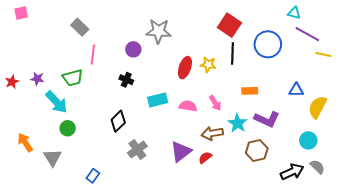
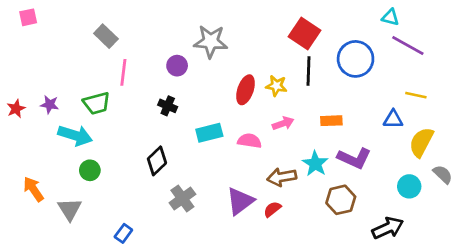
yellow line: (323, 54) -> (416, 95), moved
cyan arrow: (56, 102) -> (75, 135), turned -30
pink arrow: (215, 103) -> (283, 123), moved, turned -77
gray semicircle: (317, 167) -> (443, 174), moved

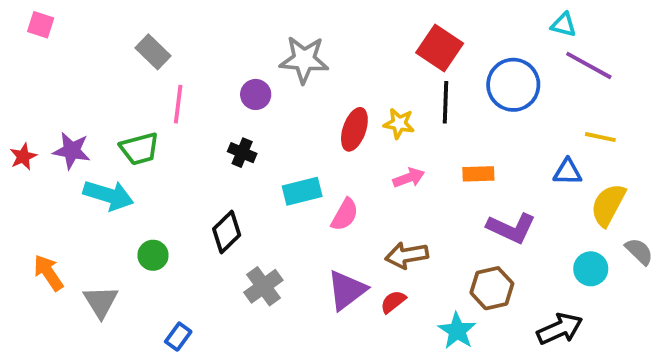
pink square: (28, 17) -> (41, 25), turned 30
purple star: (50, 105) -> (72, 151), size x1.4
pink semicircle: (250, 141) -> (345, 215), moved, turned 110
cyan star: (315, 164) -> (457, 331), moved
green circle: (90, 170) -> (153, 255), moved

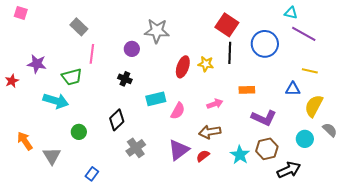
purple star: (72, 151) -> (37, 64), moved
pink arrow: (409, 178) -> (215, 104), moved
brown hexagon: (492, 288) -> (267, 149), moved
cyan star: (457, 331) -> (240, 155), moved

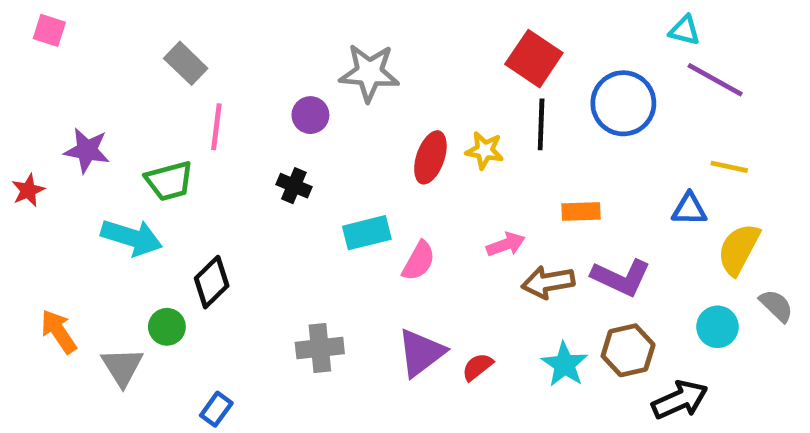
black diamond: (117, 120) -> (212, 282), moved
green circle: (79, 132) -> (167, 327), moved
brown arrow: (210, 132) -> (548, 282), moved
gray cross: (136, 148) -> (320, 348), turned 30

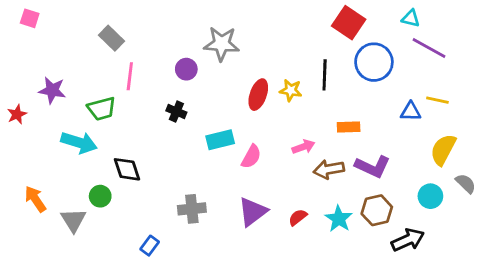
red square: (534, 59) -> (349, 23), moved
blue triangle: (689, 209) -> (411, 111), moved
black diamond: (212, 282) -> (127, 169), turned -64
red semicircle: (477, 367) -> (298, 217), moved
blue rectangle: (216, 409) -> (150, 246), moved

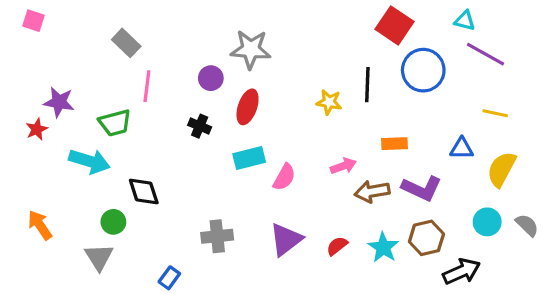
red ellipse: (258, 95) -> (248, 107), moved
blue triangle: (411, 111) -> (462, 148), moved
red star: (17, 114) -> (37, 129), moved
gray semicircle: (466, 183) -> (527, 225), moved
gray triangle: (73, 220) -> (99, 257), moved

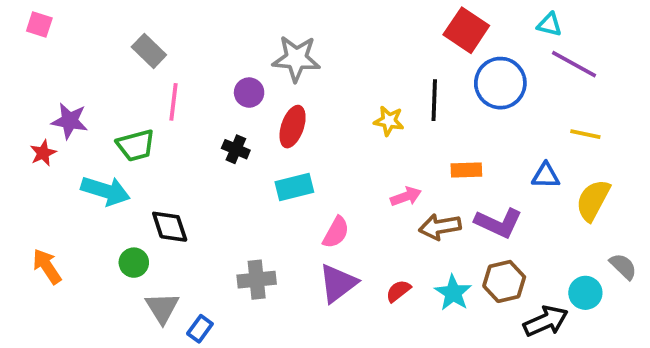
pink semicircle: (284, 177) -> (336, 232), moved
cyan circle: (487, 222) -> (585, 293), moved
gray triangle: (99, 257) -> (162, 308), moved

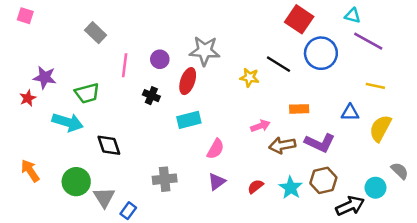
gray star: (296, 59) -> (205, 51), moved
black line: (434, 100) -> (279, 64), turned -60
pink line: (173, 102) -> (125, 65), moved
green circle: (134, 263) -> (76, 182), moved, size x1.5
purple triangle: (338, 283) -> (217, 182), size x0.7

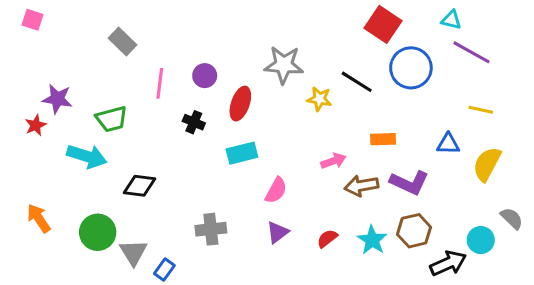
gray star: (205, 51) -> (284, 65), moved
black diamond: (109, 145) -> (140, 186), turned -65

